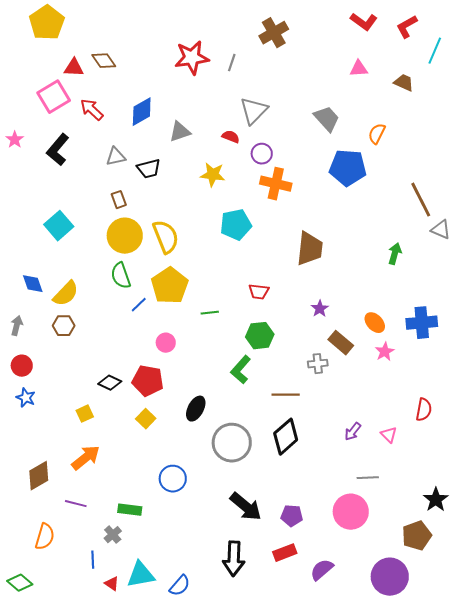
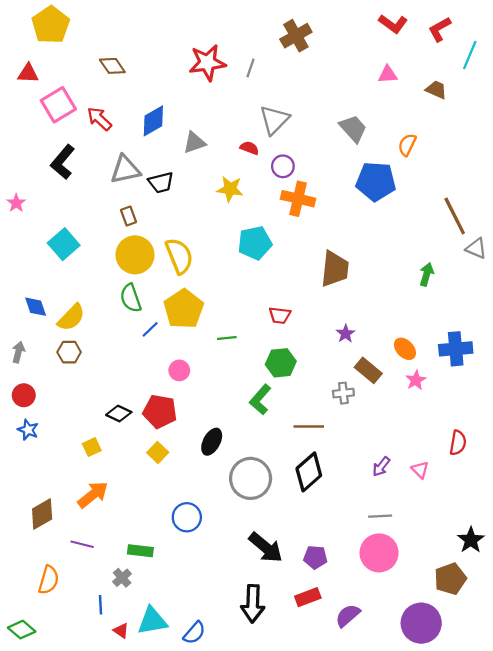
red triangle: (74, 68) -> (28, 73), moved
pink star: (15, 140) -> (16, 203), moved
gray triangle: (116, 157) -> (125, 170), size x1.4
gray line: (368, 478) -> (380, 516), moved

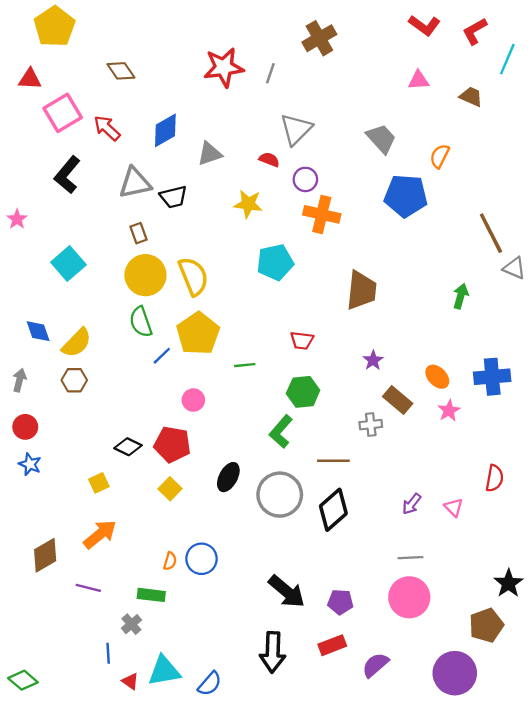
gray circle: (251, 478) -> (280, 495), moved
orange semicircle: (49, 580) -> (170, 561), moved, size x0.6

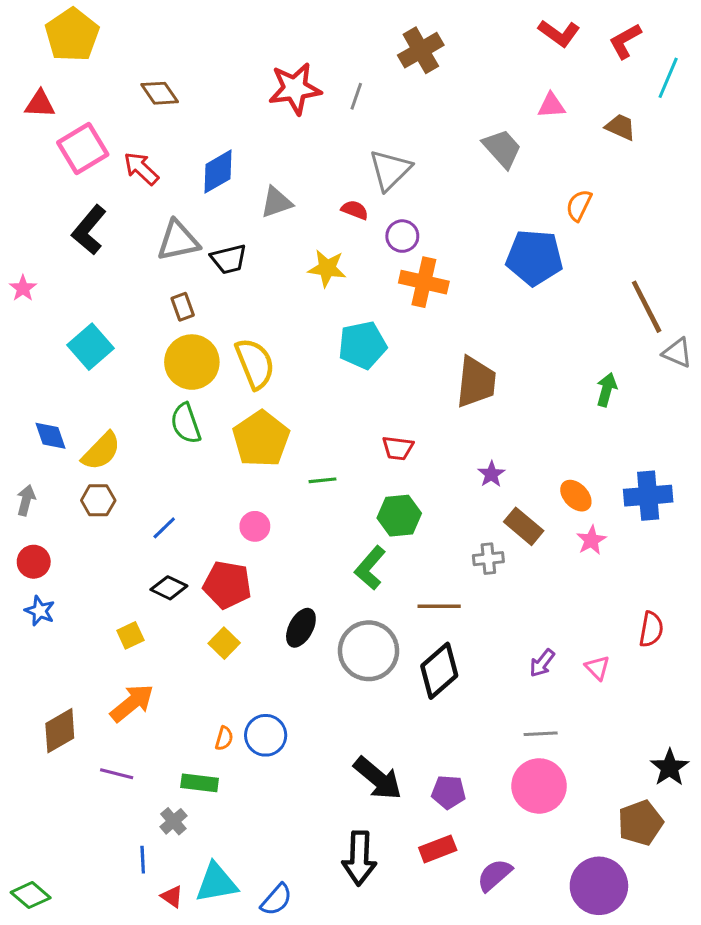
gray trapezoid: (381, 139) -> (502, 148), moved
blue line: (162, 356) -> (164, 528), moved

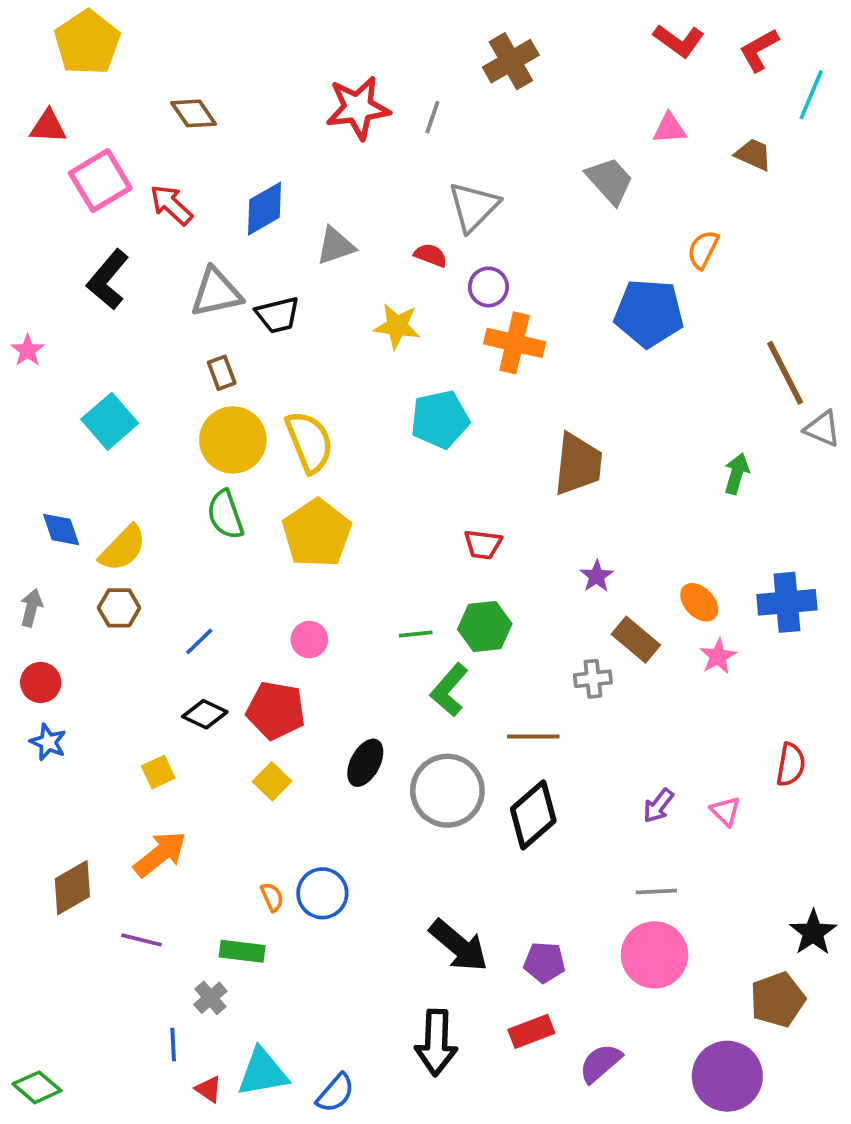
green line: (322, 480) -> (416, 634), moved
orange semicircle: (224, 738) -> (272, 897), turned -40

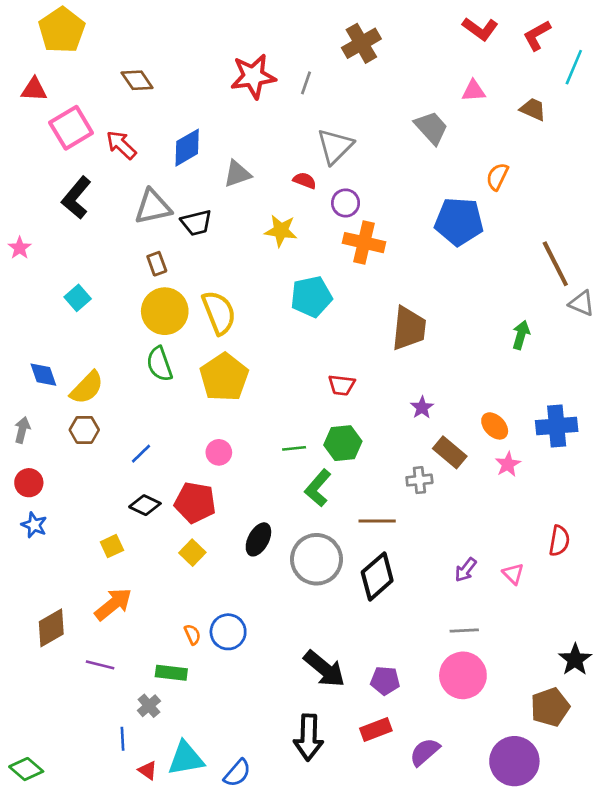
cyan square: (110, 421) -> (78, 298), size x0.7

